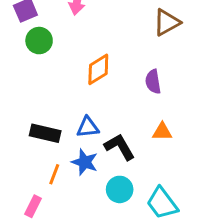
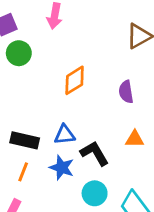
orange line: (54, 174) -> (23, 172), moved

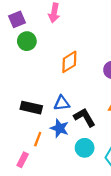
orange line: (23, 172) -> (38, 139), moved

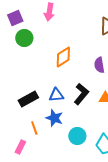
black rectangle: (31, 108) -> (28, 99), turned -42
black L-shape: (85, 117) -> (81, 94), moved, turned 70
orange line: (38, 139) -> (34, 128), turned -40

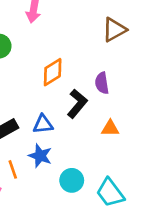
black L-shape: (81, 94) -> (77, 104), moved

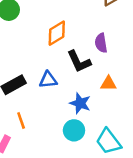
black L-shape: (77, 104) -> (79, 61), turned 115
blue star: (40, 156) -> (80, 103), moved

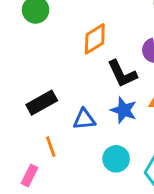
blue triangle: (48, 80) -> (84, 119), moved
blue star: (80, 103) -> (124, 110), moved

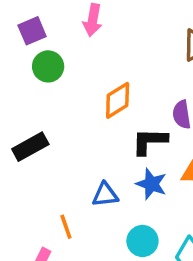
black L-shape: (122, 74) -> (150, 141), turned 116
black rectangle: (42, 103) -> (30, 147), moved

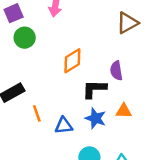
orange line: (66, 227) -> (37, 113), moved

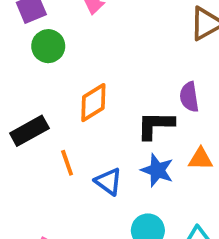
orange diamond: (72, 61) -> (93, 103), moved
blue triangle: (64, 126) -> (108, 182), turned 42

